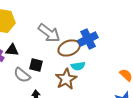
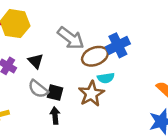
black triangle: (12, 50) -> (36, 61), moved, turned 40
black square: (36, 65) -> (55, 93), moved

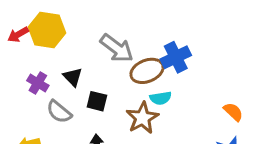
gray semicircle: (38, 89) -> (59, 112), moved
black square: (55, 93) -> (97, 101), moved

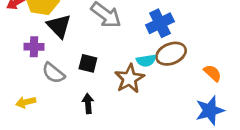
brown ellipse: (147, 71) -> (171, 54), moved
black triangle: (73, 77) -> (59, 26), moved, size x1.4
purple cross: (38, 83) -> (34, 47), turned -30

